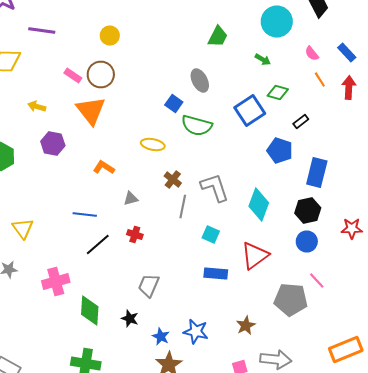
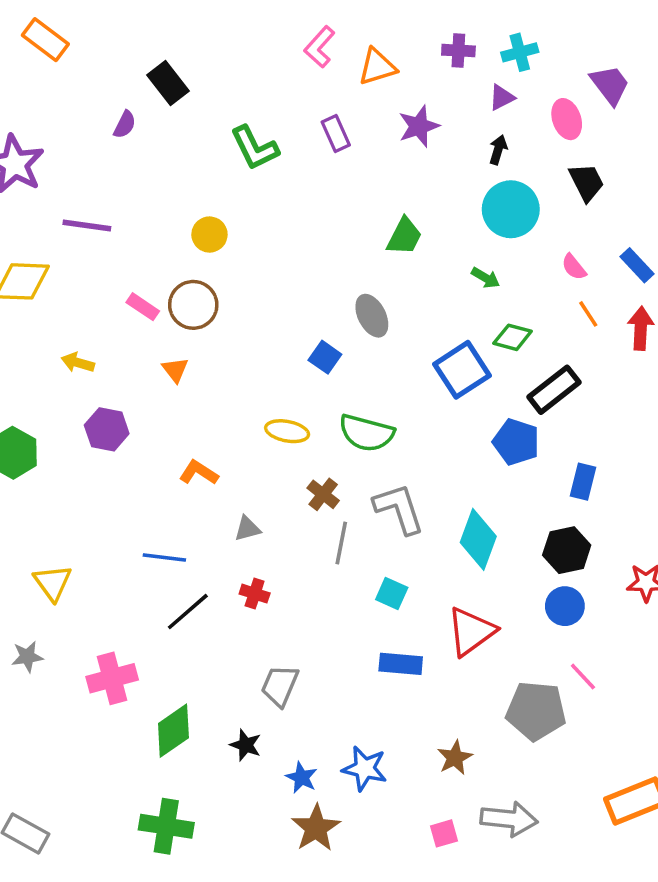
orange triangle: (91, 110) -> (175, 370), size x0.5
black rectangle: (301, 122) -> (554, 390), size x1.8
green semicircle: (197, 126) -> (366, 433), moved
blue rectangle: (317, 172) -> (583, 482), size x0.7
green diamond: (90, 310) -> (173, 731), turned 52

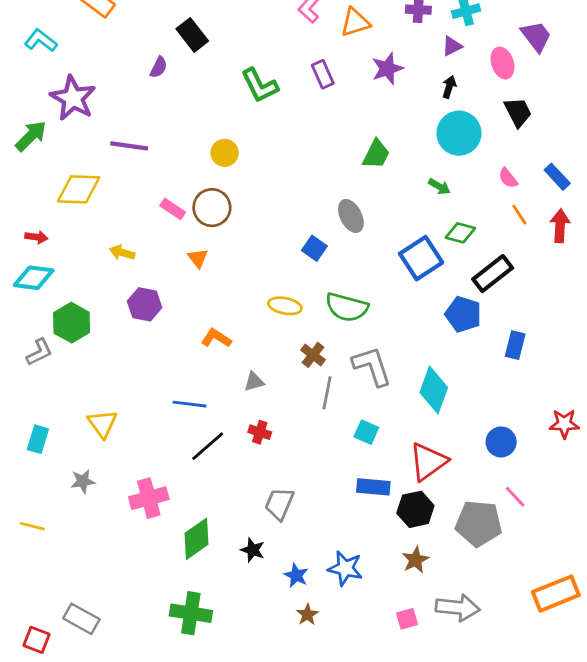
black hexagon: (567, 550) -> (415, 509), moved
brown star: (316, 828) -> (307, 615), size x0.6

